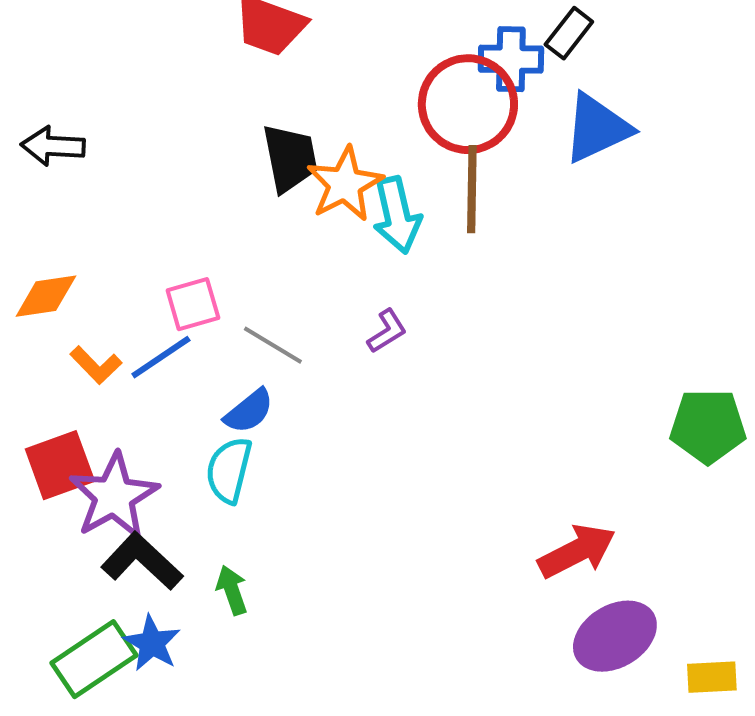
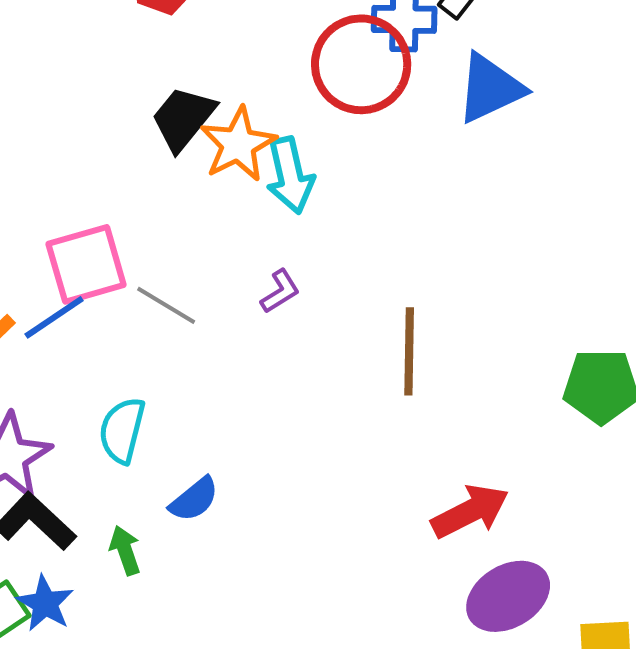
black trapezoid: (290, 158) -> (183, 118), turned -130
brown line: (472, 189) -> (409, 351), moved
pink square: (193, 304) -> (86, 264), size x1.5
blue semicircle: (249, 411) -> (194, 499), moved

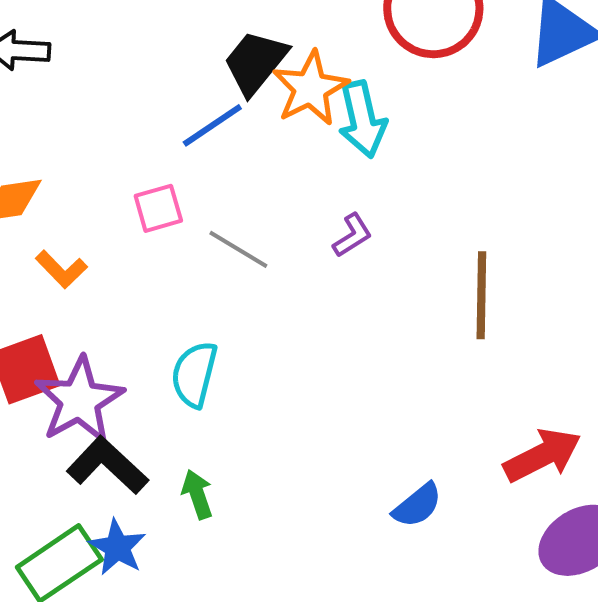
pink square: (86, 264) -> (158, 208), size x0.6
blue line: (54, 317) -> (212, 125), moved
blue semicircle: (194, 499) -> (417, 505), moved

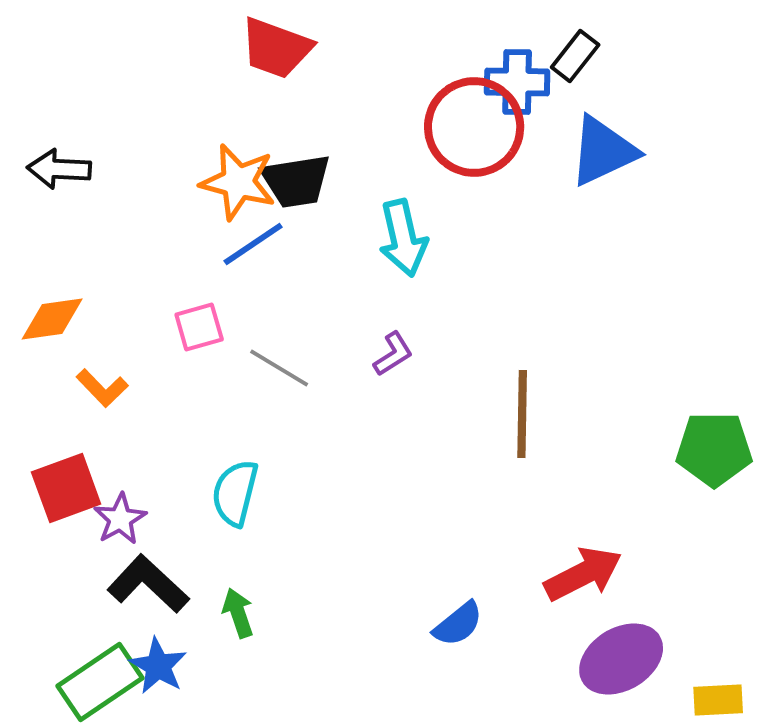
black trapezoid: (255, 62) -> (296, 181), turned -138
orange star: (310, 88) -> (238, 182), moved, turned -30
purple star: (79, 400) -> (120, 519), size x0.6

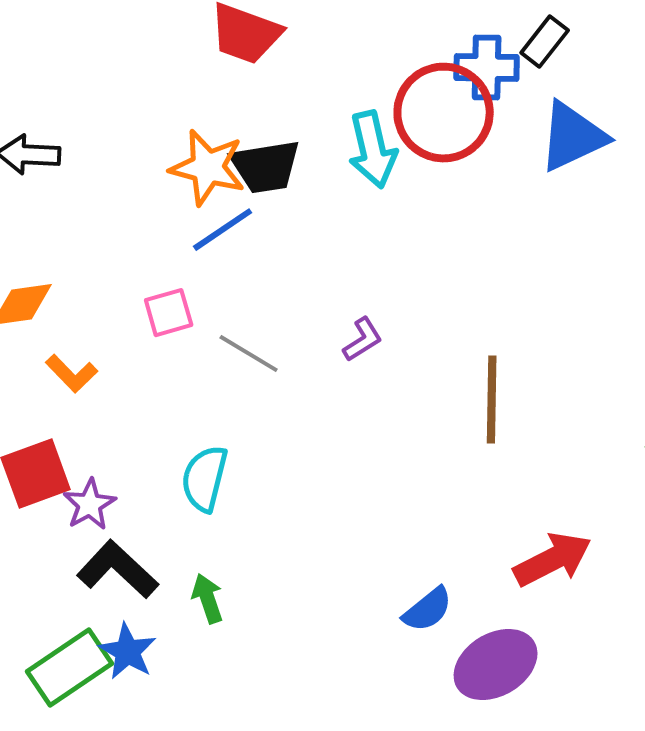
cyan arrow: (403, 238) -> (373, 150), moved
purple ellipse: (621, 659) -> (496, 665), moved

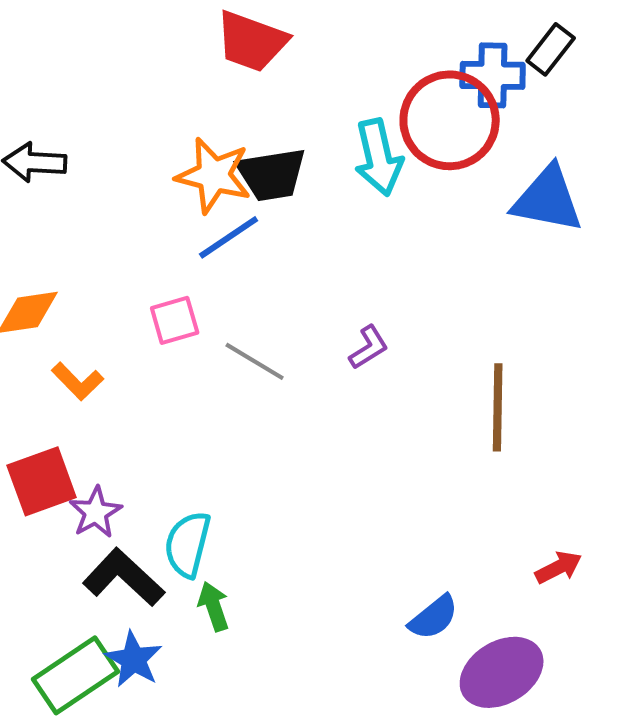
blue triangle: (573, 137) -> (548, 199), moved, turned 36
cyan semicircle: (205, 479) -> (188, 544), moved
red arrow: (553, 560) -> (559, 567), size x0.6

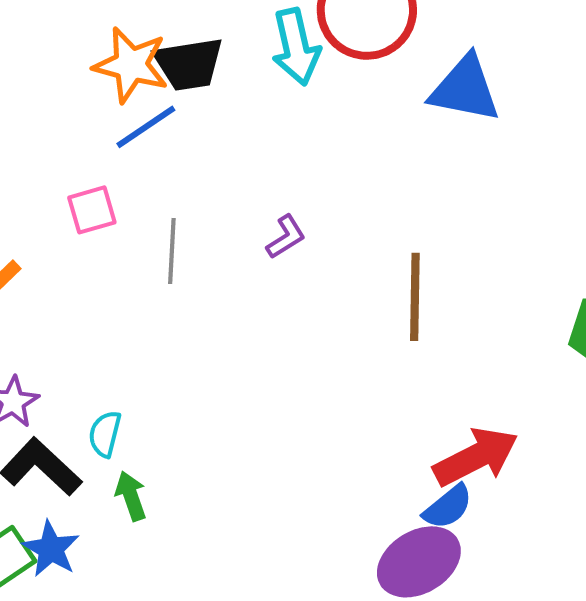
gray line: (255, 361) -> (172, 251), turned 62
cyan semicircle: (188, 544) -> (105, 434), size x0.7
red arrow: (559, 567) -> (476, 457), size x1.8
blue semicircle: (434, 617) -> (448, 507), moved

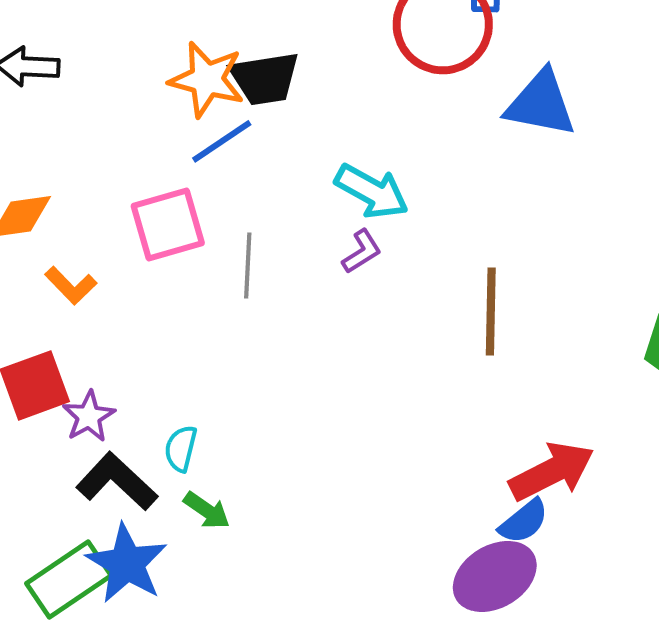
cyan arrow: (296, 47) -> (372, 191), moved, turned -48
pink square: (92, 210) -> (168, 224), size x1.5
green arrow: (131, 496) -> (207, 510), turned 144
blue star: (51, 549) -> (127, 563), size x1.4

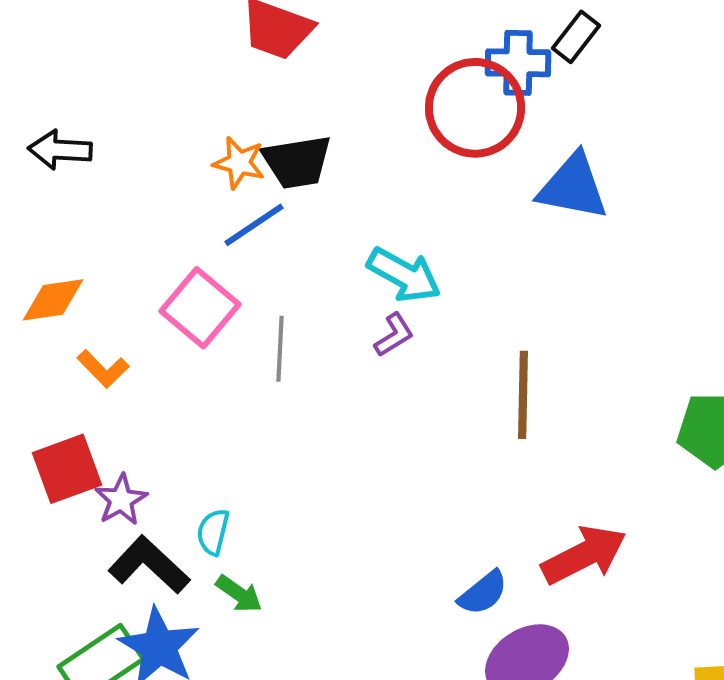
orange star: (207, 79) -> (239, 163), size x0.7
pink square: (168, 224) -> (200, 308), turned -34
blue semicircle: (524, 521) -> (483, 593), moved

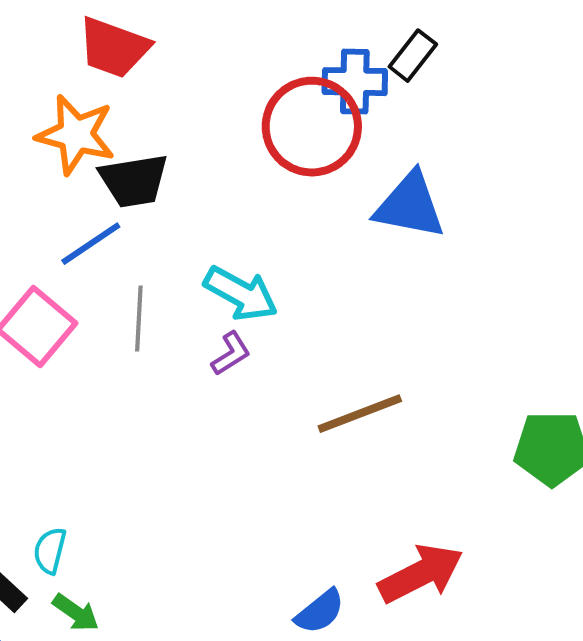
orange star: (239, 163) -> (76, 135), moved, size x1.5
gray line: (280, 349) -> (139, 319), moved
brown line: (523, 395) -> (360, 414), turned 68

